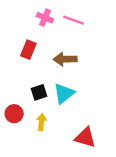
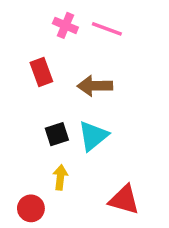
red rectangle: (28, 50) -> (41, 72), turned -42
red circle: (14, 114) -> (31, 208), moved

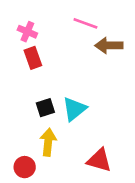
pink cross: (65, 25) -> (27, 32), moved
brown arrow: (95, 86) -> (109, 45), moved
yellow arrow: (60, 177) -> (48, 142), size x1.4

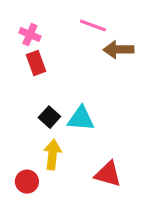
black square: (45, 108) -> (49, 117), turned -30
cyan triangle: (74, 109) -> (81, 119), turned 44

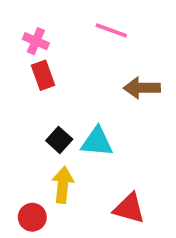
brown arrow: (118, 50) -> (142, 88), moved

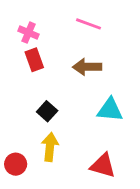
brown arrow: (142, 88) -> (87, 67), moved
cyan triangle: (97, 142) -> (110, 110), moved
red circle: (32, 217) -> (16, 164), moved

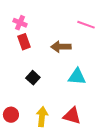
pink line: (89, 24) -> (86, 25), moved
yellow arrow: (50, 147) -> (42, 117), moved

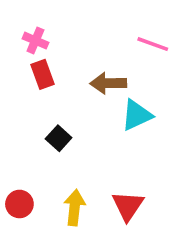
cyan triangle: (77, 77) -> (137, 115), moved, turned -30
red triangle: (72, 116) -> (128, 206), turned 48

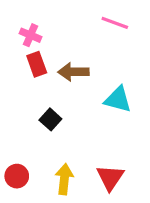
pink line: (153, 44) -> (115, 23), moved
brown arrow: (108, 83) -> (73, 72), moved
cyan triangle: (137, 115) -> (118, 99), turned 40

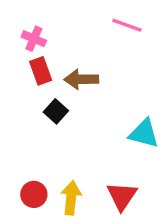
cyan triangle: (118, 99) -> (144, 133), moved
black square: (50, 119) -> (56, 111), moved
red circle: (17, 176) -> (34, 194), moved

